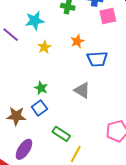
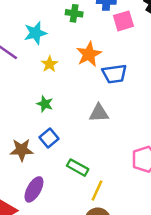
orange star: (77, 41) -> (89, 54), size x1.5
green star: (41, 88) -> (45, 104), moved
gray triangle: (82, 90) -> (99, 113), turned -30

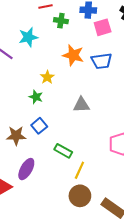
orange star: (89, 54) -> (73, 55), turned -30
yellow star: (49, 64) -> (47, 77), moved
blue trapezoid: (114, 74) -> (101, 61), moved

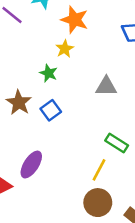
orange star: (73, 55) -> (75, 20), moved
brown star: (16, 136) -> (19, 103), moved, turned 30
green rectangle: (63, 151) -> (117, 143), moved

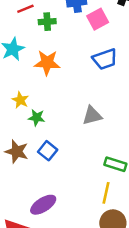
yellow star: (65, 49) -> (20, 100), moved
purple ellipse: (31, 165) -> (43, 205), turned 40

